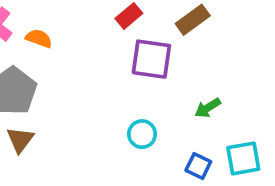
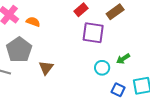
cyan circle: (142, 134) -> (102, 68), moved
brown triangle: (20, 140) -> (46, 68), moved

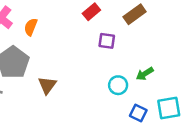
orange semicircle: (33, 22) -> (31, 27), turned -88
purple square: (93, 33) -> (107, 41), size x0.6

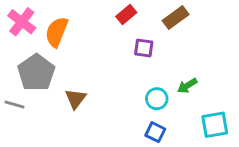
orange semicircle: (31, 27) -> (57, 32), size x1.5
blue square: (138, 113) -> (155, 132), moved

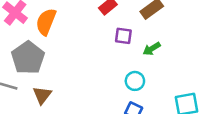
green arrow: (187, 86) -> (152, 49), moved
brown triangle: (75, 99) -> (42, 95), moved

